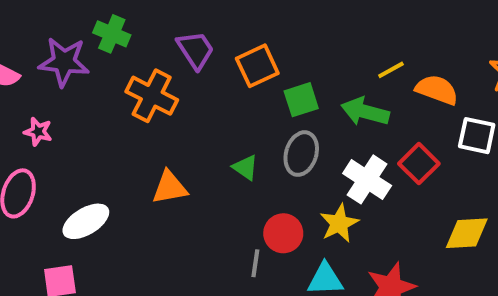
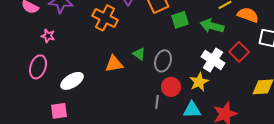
gray ellipse: (301, 154) -> (163, 61), moved
green triangle: (245, 168) -> (139, 54), moved

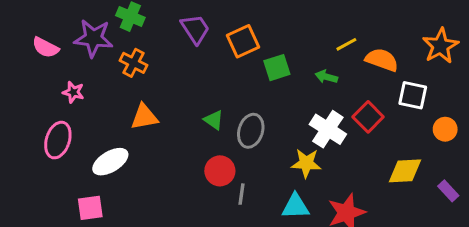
orange cross: (105, 18) -> (133, 63), moved, size x0.7
green arrow: (212, 26) -> (326, 77), size x0.6
orange triangle: (114, 64) -> (144, 117), moved
yellow star: (199, 82) -> (306, 163), turned 30
red circle: (171, 87) -> (220, 171), moved

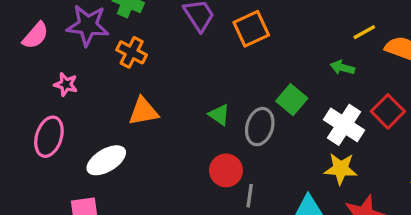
pink semicircle: (46, 47) -> (35, 36), turned -76
green square: (277, 68) -> (292, 100), moved, turned -32
yellow star: (306, 163) -> (341, 169), moved

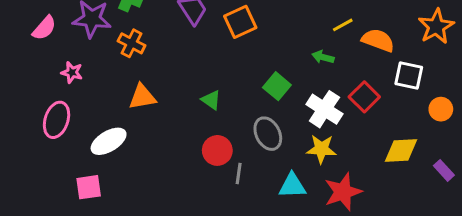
gray ellipse: (260, 127) -> (268, 134), moved, turned -44

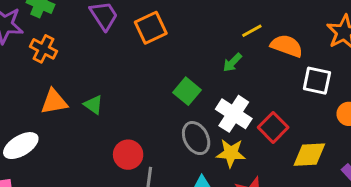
green arrow: (323, 57) -> (232, 62), turned -60
red square: (364, 97) -> (273, 127), moved
green triangle: (211, 100) -> (93, 105), moved
gray ellipse: (268, 134) -> (196, 138), moved

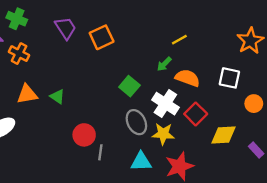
orange semicircle: (287, 46) -> (188, 78), moved

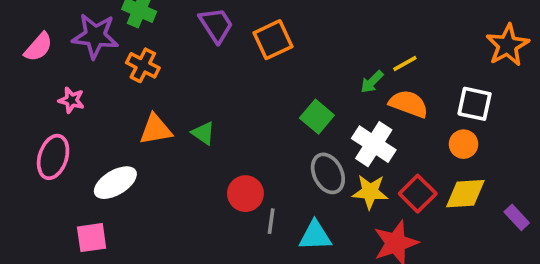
yellow line: (179, 40) -> (405, 63), moved
orange circle: (254, 104) -> (464, 144), moved
red square: (196, 114) -> (418, 194), moved
cyan triangle: (141, 162) -> (315, 236), moved

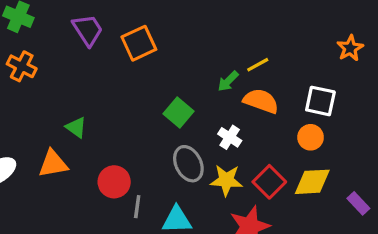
orange star: (507, 45) -> (350, 48), size x0.7
orange triangle: (156, 129) -> (53, 164), moved
white cross: (374, 144) -> (230, 137), size x0.6

